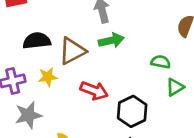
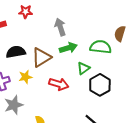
green semicircle: (161, 62) -> (101, 47), moved, size x1.5
green triangle: (175, 87) -> (83, 68), moved
black hexagon: (132, 111) -> (100, 85), moved

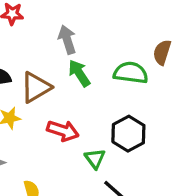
green arrow: (68, 48) -> (79, 73), turned -108
green triangle: (83, 68) -> (95, 159), moved, turned -32

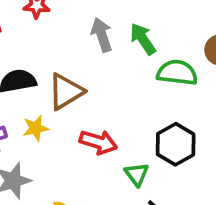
green arrow: (79, 73) -> (143, 39), moved

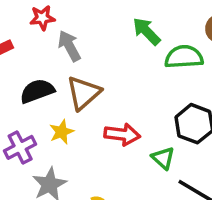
gray arrow: (102, 35) -> (69, 46), moved

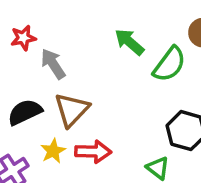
green semicircle: (184, 57) -> (169, 64), turned 135
red arrow: (122, 134) -> (93, 152), moved

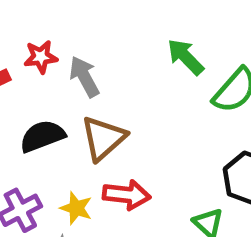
red star: (23, 38) -> (41, 57), moved
yellow star: (53, 151) -> (76, 208), moved, turned -30

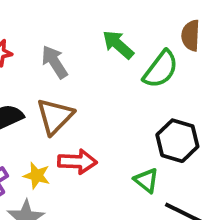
gray arrow: (84, 77) -> (54, 62), moved

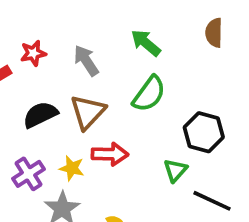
green semicircle: (161, 69) -> (149, 94), moved
green triangle: (146, 180) -> (175, 170), turned 35

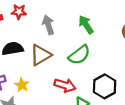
red arrow: (110, 154) -> (65, 85), moved

